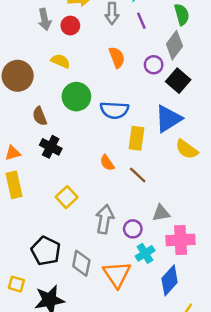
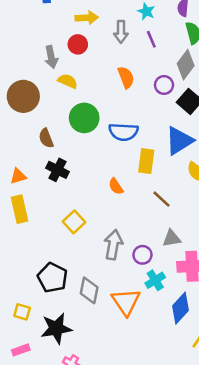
gray arrow: (45, 19) -> (51, 57), moved
brown line: (138, 175) -> (161, 199), moved

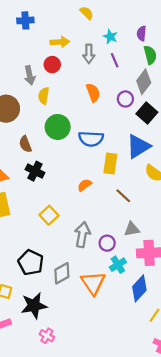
yellow semicircle: (68, 81) -> (44, 96), turned -105
orange semicircle: (116, 186) -> (85, 185), turned 88
gray diamond: (89, 290) -> (62, 273), turned 50

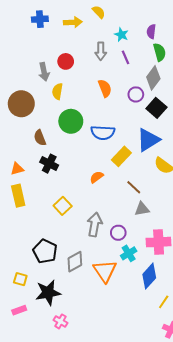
yellow arrow: (60, 42) -> (73, 22), moved
yellow rectangle: (110, 164) -> (121, 156), turned 36
gray triangle: (132, 229) -> (142, 209), moved

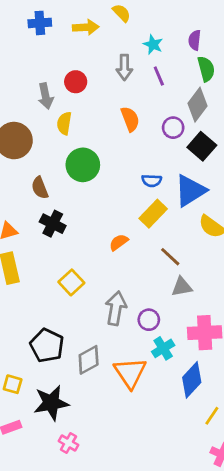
blue semicircle: (103, 133) -> (152, 181), moved, size x0.6

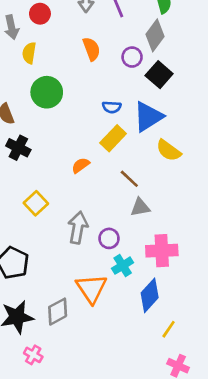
gray diamond: (89, 360) -> (58, 312), moved

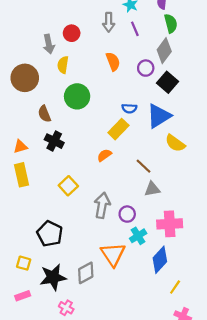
yellow rectangle: (113, 138) -> (118, 129), moved

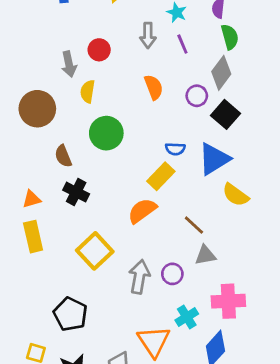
orange semicircle: (104, 155) -> (142, 211), size x1.5
yellow square: (68, 186) -> (95, 251), size x1.4
purple circle: (127, 214) -> (172, 274), moved

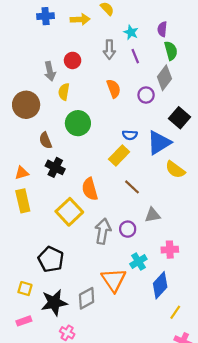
black square: (226, 114) -> (180, 118), moved
orange semicircle: (142, 211) -> (90, 189), moved, turned -70
brown line: (194, 225) -> (132, 187), moved
pink cross: (228, 301) -> (170, 250), size x0.7

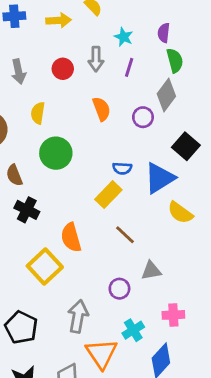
purple line: (135, 56) -> (129, 67), turned 40
red circle: (73, 60) -> (63, 69), moved
gray arrow: (50, 71) -> (19, 72), moved
gray arrow: (103, 231) -> (78, 316), moved

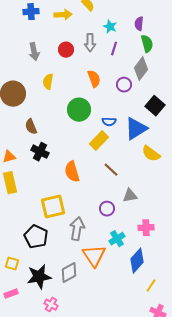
green circle: (56, 153) -> (79, 110), moved
yellow square: (45, 267) -> (53, 207), moved, turned 30

